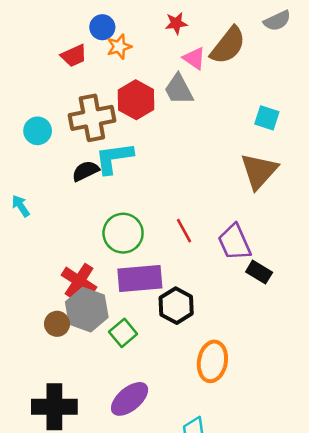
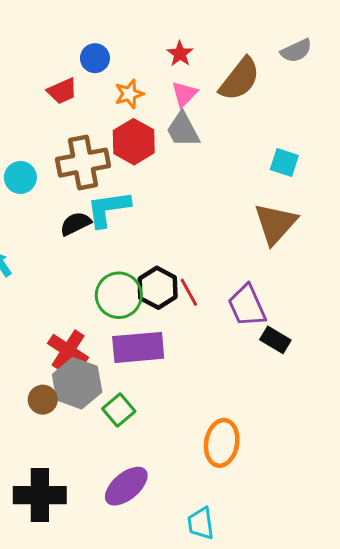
red star: (176, 23) -> (180, 54), turned -30
orange star: (119, 47) -> (129, 94), moved
pink triangle: (194, 58) -> (184, 94), moved, turned 40
black hexagon: (176, 306) -> (158, 288), moved

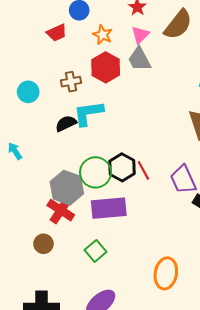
orange star: (129, 94) -> (103, 35), turned -30
brown cross: (83, 163) -> (71, 82), size x0.6
gray hexagon: (77, 383) -> (67, 188), moved

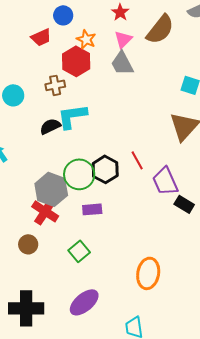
red hexagon: (106, 67) -> (76, 61), moved
red line: (143, 170) -> (137, 160), moved
purple rectangle: (109, 208) -> (92, 209), size x0.6

